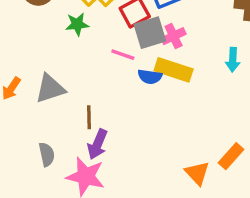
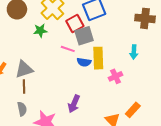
pink cross: (174, 36) -> (116, 76), moved
yellow rectangle: (174, 70) -> (98, 58), turned 70
brown line: (89, 117) -> (24, 87), moved
purple arrow: (97, 144) -> (74, 104), moved

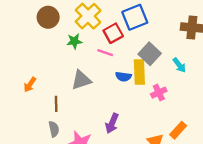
gray square: (84, 36) -> (150, 54), moved, turned -30
pink line: (68, 49) -> (105, 53), moved
cyan arrow: (134, 52) -> (179, 65), turned -40
gray triangle: (24, 69) -> (81, 80), moved

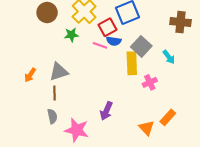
blue semicircle: (123, 77) -> (114, 41), moved
gray triangle: (81, 80) -> (59, 72), moved

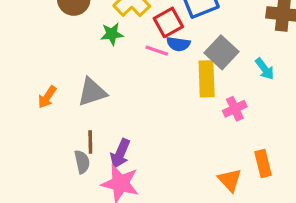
brown line: (54, 93) -> (90, 142), moved
purple arrow: (106, 111) -> (120, 154), moved
orange rectangle: (168, 117) -> (263, 164), turned -56

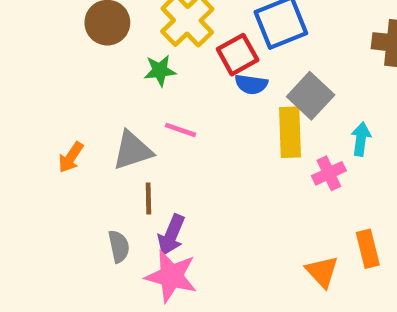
pink line: (157, 51) -> (180, 130), moved
cyan arrow: (265, 69) -> (361, 139), moved, turned -135
brown line: (90, 142) -> (148, 198), moved

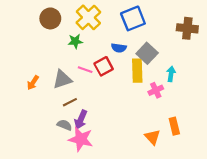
red square: (238, 55) -> (104, 66), moved
brown line: (148, 198) -> (70, 102), turned 64
gray semicircle: (119, 246) -> (64, 125), moved, turned -56

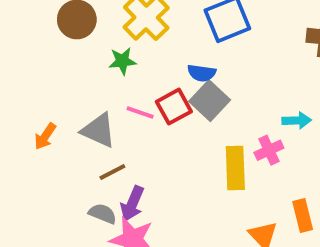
gray square: (147, 53) -> (210, 101), moved
yellow rectangle: (137, 71) -> (235, 168), moved
cyan arrow: (171, 74) -> (297, 120), turned 80
gray triangle: (62, 79) -> (99, 130), turned 42

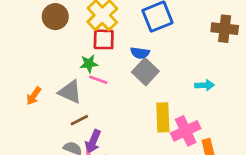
green star: (122, 61) -> (89, 64), moved
red square: (174, 107) -> (104, 39), moved, turned 30
pink cross: (269, 150) -> (186, 131), moved, size x1.5

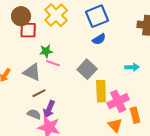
red square: (104, 39) -> (28, 30), moved
blue semicircle: (140, 53) -> (99, 39), moved, turned -40
gray square: (145, 72) -> (87, 69), moved

